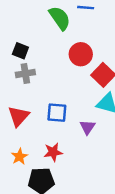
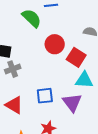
red triangle: (19, 116) -> (14, 105), turned -30
purple triangle: (87, 127) -> (72, 103), size x1.5

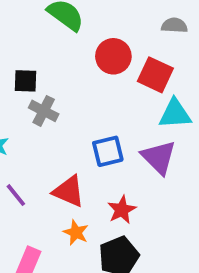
gray cross: (13, 69) -> (44, 111), turned -35
red triangle: (14, 105) -> (69, 191), moved

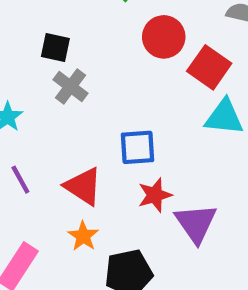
purple triangle: (159, 157) -> (196, 223), moved
red star: (122, 210) -> (155, 195), moved

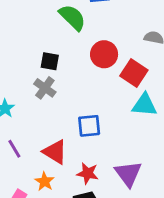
black square: (55, 48) -> (50, 61), moved
red star: (155, 195) -> (88, 173), moved, turned 30
orange star: (83, 236) -> (45, 181), moved

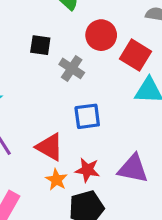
gray cross: (45, 88) -> (72, 68), moved
purple triangle: (128, 174) -> (133, 169), turned -40
orange star: (45, 181) -> (56, 180), moved

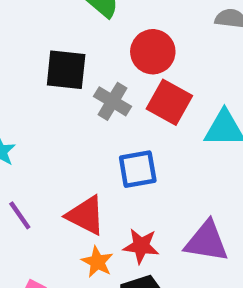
black square: (40, 45) -> (66, 70), size x1.4
red square: (135, 55) -> (169, 102), moved

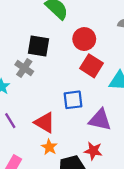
gray cross: (113, 101) -> (24, 68), moved
purple triangle: (206, 241) -> (100, 120), moved
red star: (141, 246) -> (93, 151), moved

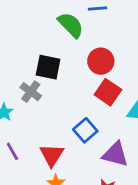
blue square: (73, 100) -> (85, 130), turned -36
red triangle: (45, 122) -> (52, 155), turned 30

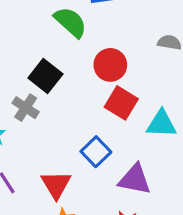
black square: (48, 67) -> (45, 76), turned 30

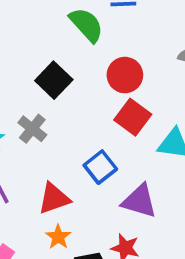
gray cross: (26, 108) -> (32, 129), moved
red triangle: (56, 185) -> (54, 198), turned 36

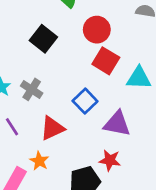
gray cross: (32, 129) -> (32, 89), moved
orange star: (58, 237) -> (39, 161), moved

